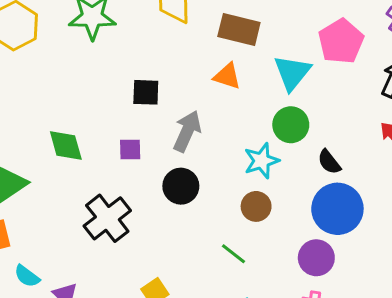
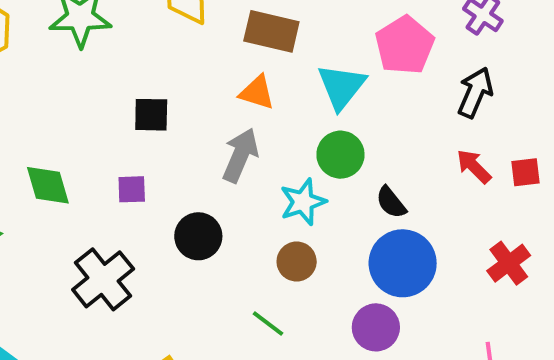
gray arrow: (187, 131) -> (240, 155), moved

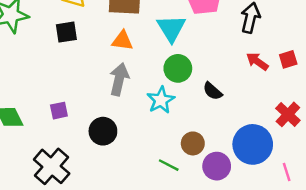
black square: (151, 115) -> (66, 32), moved
brown circle: (297, 262) -> (193, 143), moved
blue circle: (403, 263) -> (253, 144), moved
green line: (268, 323) -> (169, 165), moved

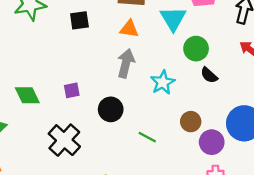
green circle: (178, 68) -> (196, 49), moved
green line: (169, 165) -> (147, 137), moved

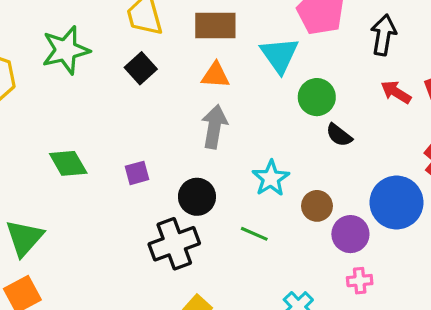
black square: (79, 20) -> (141, 68), turned -30
cyan star: (163, 82) -> (271, 178), moved
green diamond: (27, 95) -> (68, 163), moved
black cross: (64, 140) -> (174, 244), moved, turned 32

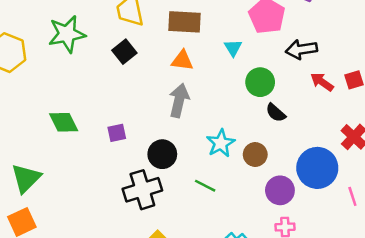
black arrow: (383, 35) -> (301, 49), moved, turned -112
cyan triangle: (279, 55) -> (233, 48), size x0.6
brown circle: (317, 206) -> (255, 155), moved

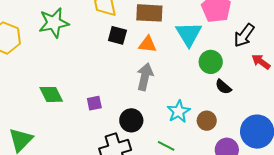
cyan triangle: (233, 48) -> (189, 34), size x1.8
black arrow: (301, 49) -> (244, 35), turned -45
black square: (124, 52) -> (117, 35), moved, turned -36

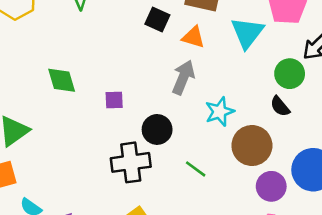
green circle: (211, 62) -> (290, 74), moved
cyan star: (179, 111) -> (220, 112), moved
brown circle: (207, 121) -> (252, 146), size x1.6

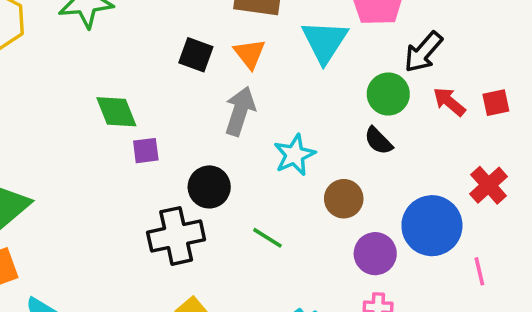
black square: (157, 20) -> (196, 55), moved
orange triangle: (193, 37) -> (250, 54), turned 40
green diamond: (62, 80) -> (116, 112), moved
brown circle: (252, 146) -> (344, 199), size x0.7

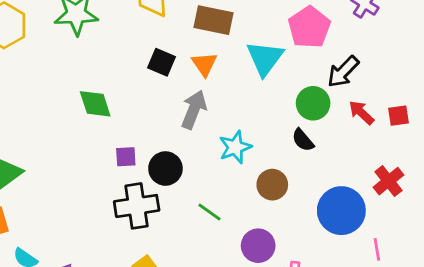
purple square: (146, 151) -> (126, 157), moved
purple circle: (375, 254) -> (258, 246), moved

